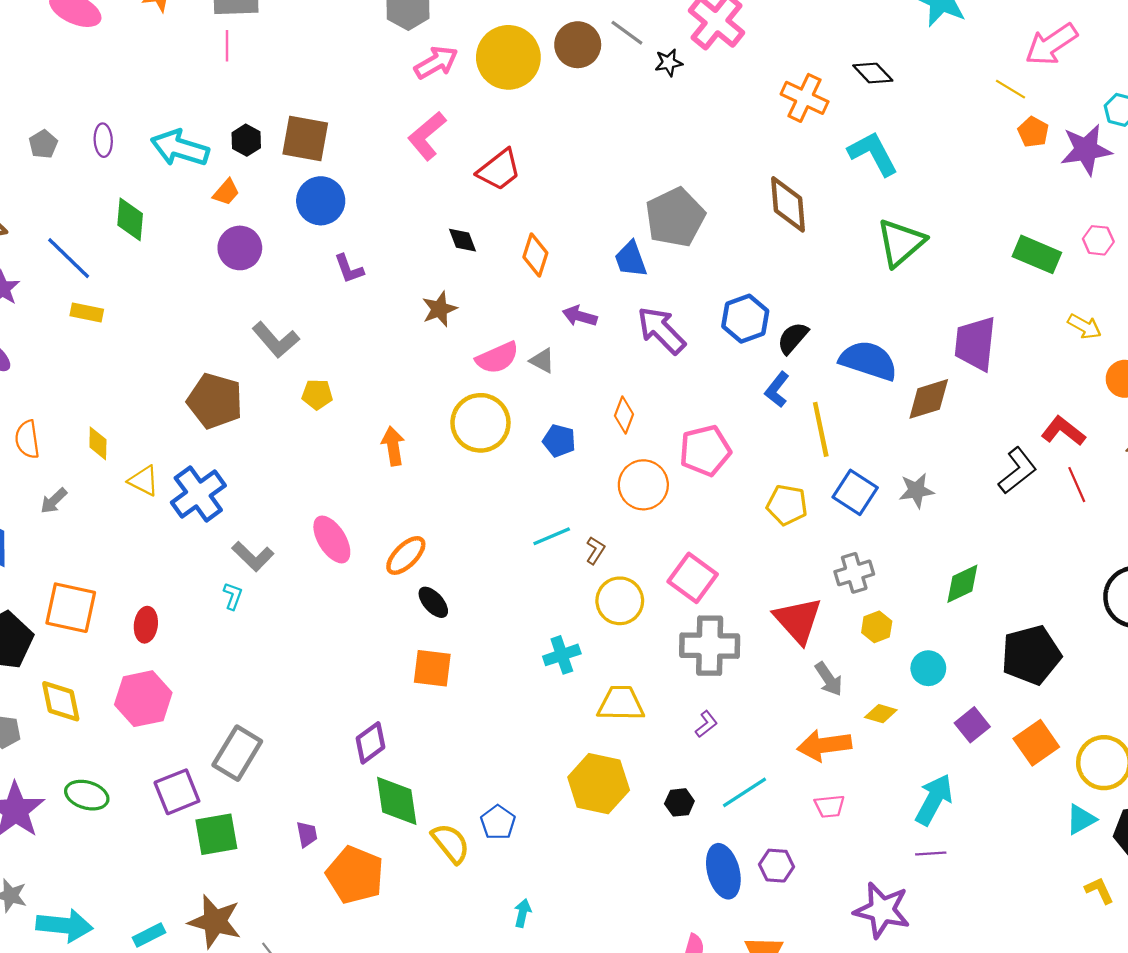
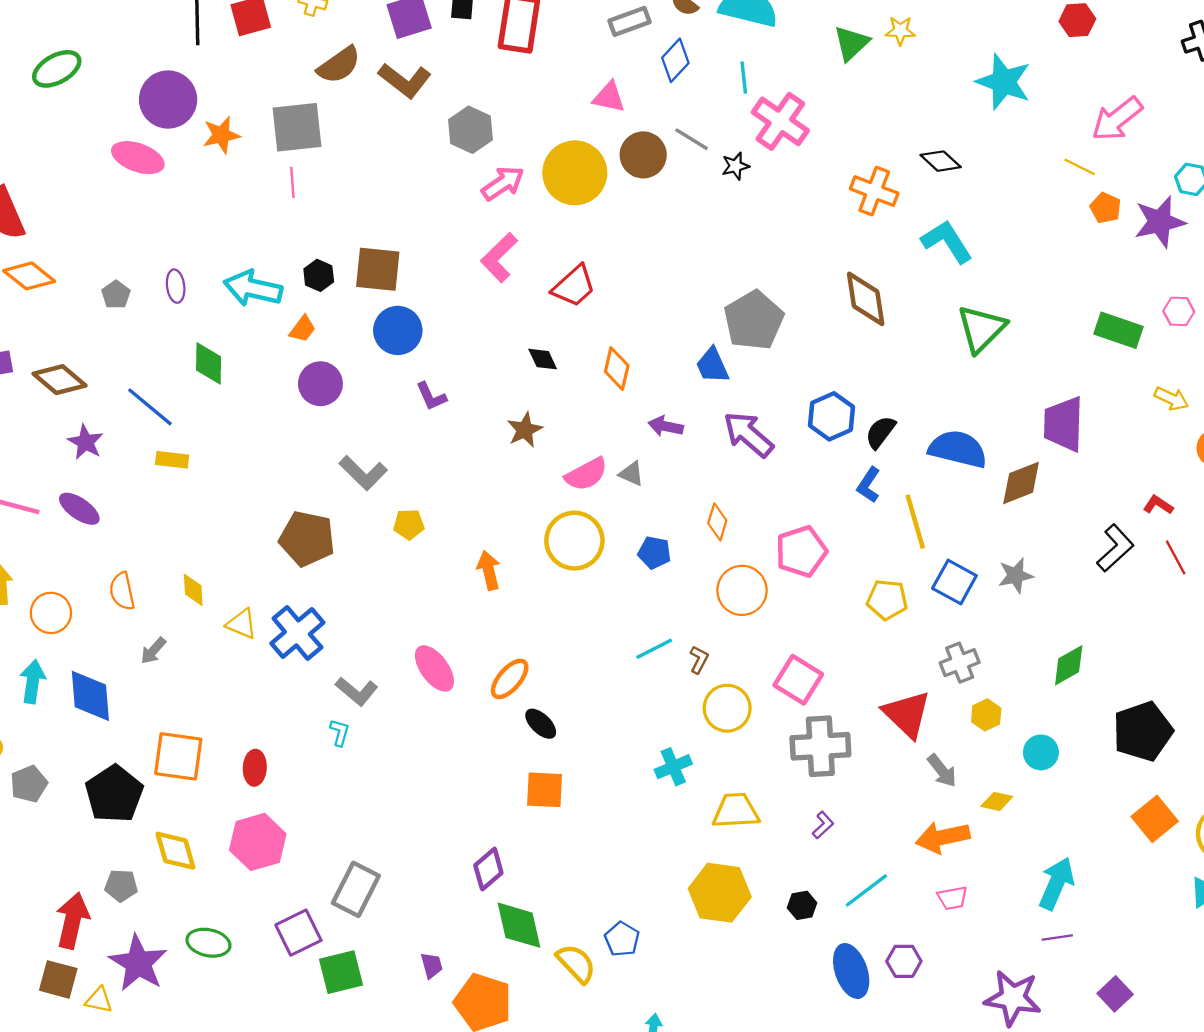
red L-shape: (1063, 431) -> (1158, 505), size x0.7
purple square: (972, 725) -> (1115, 994), moved

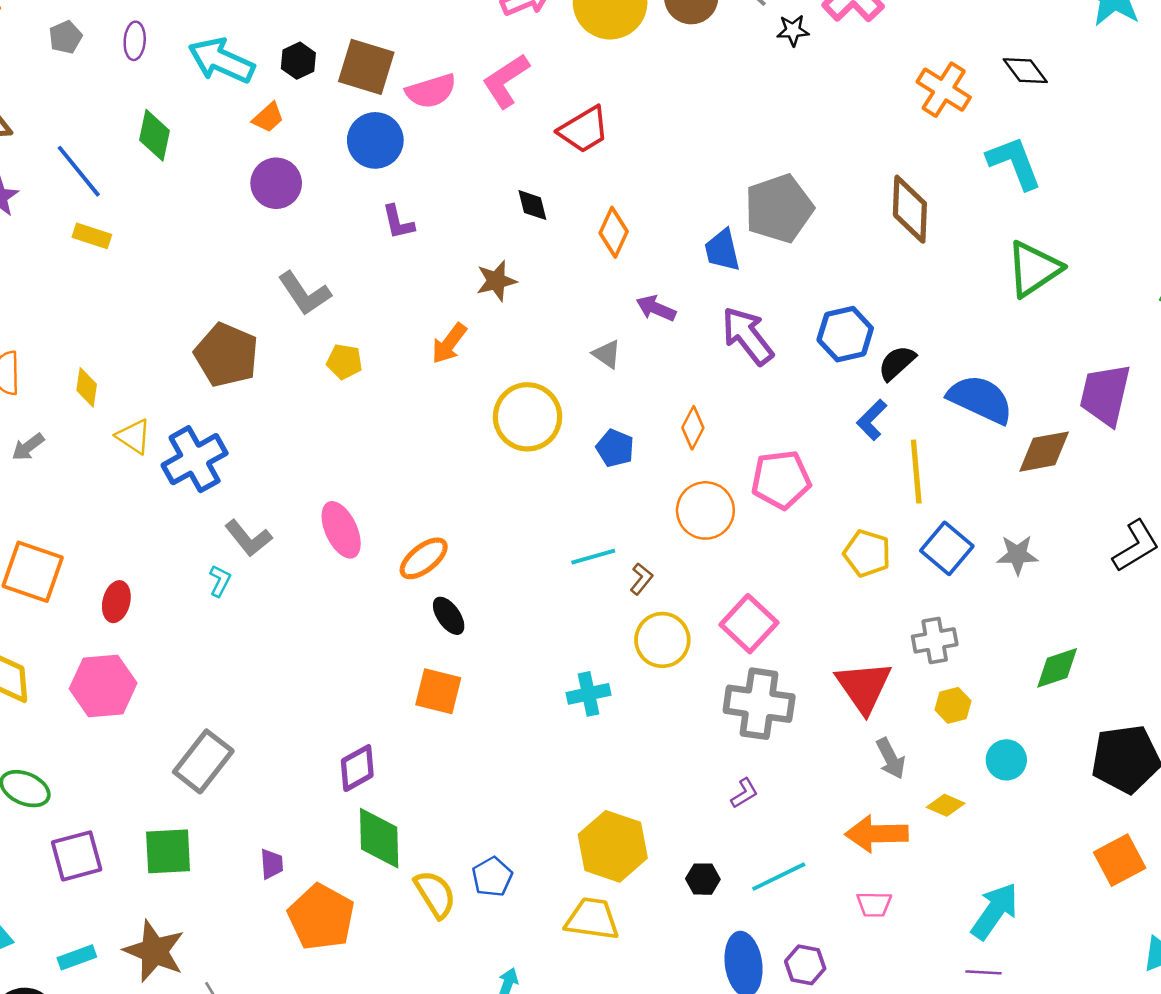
pink semicircle: (586, 474) -> (431, 91), moved
orange arrow: (489, 570) -> (449, 343), moved, turned -141
yellow trapezoid: (736, 811) -> (592, 919), moved
purple square: (298, 933) -> (77, 856), moved

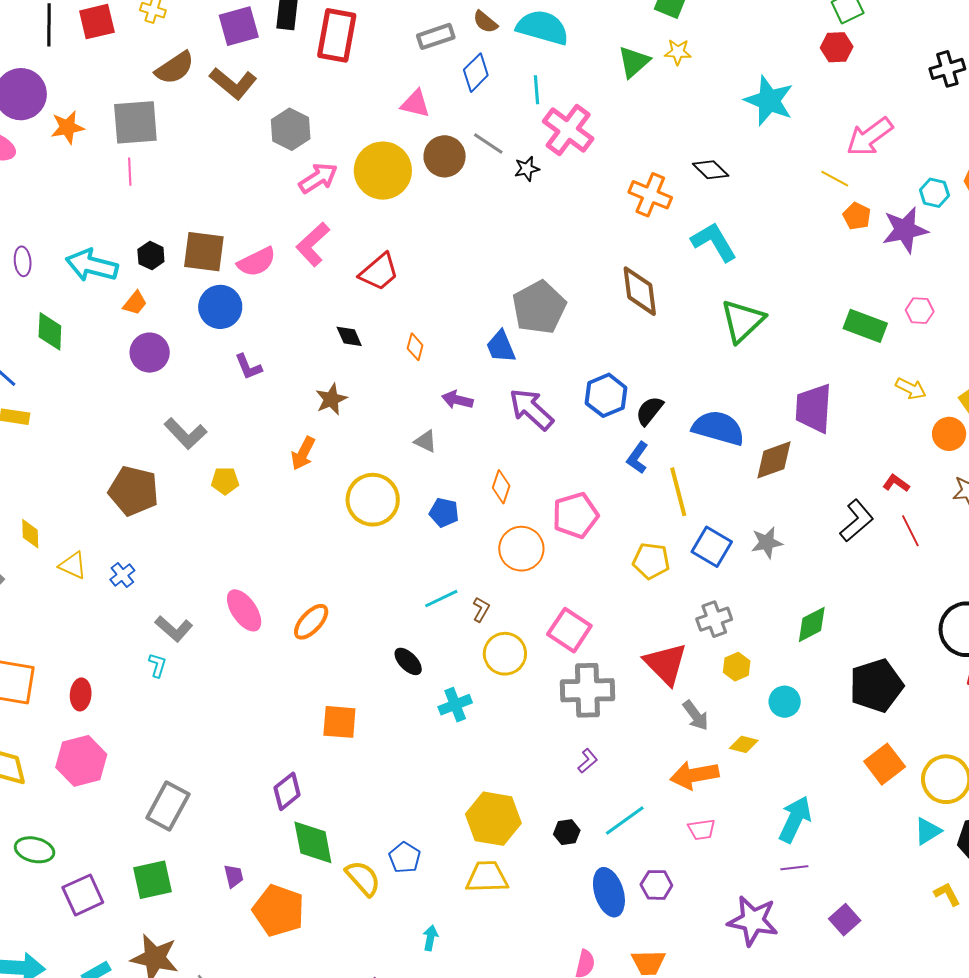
orange diamond: (614, 232) -> (415, 347), size x0.7
blue cross: (195, 459) -> (122, 575), size x0.5
black ellipse: (449, 616) -> (408, 661), moved

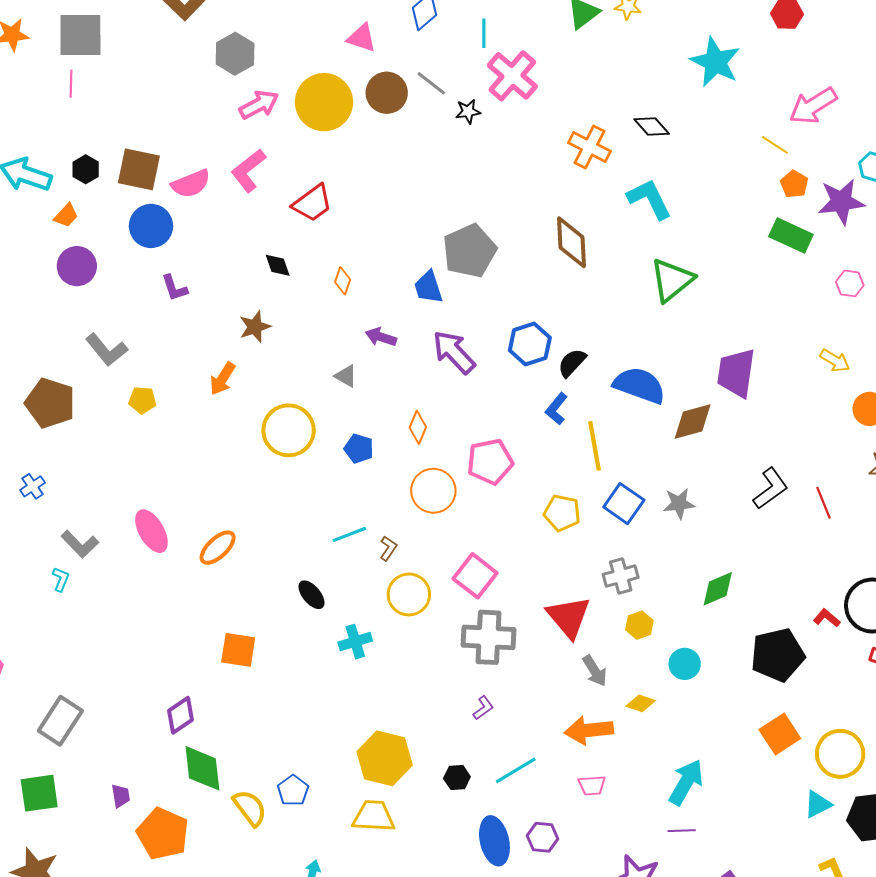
green rectangle: (865, 326) -> (791, 235), moved
red L-shape: (896, 483) -> (827, 618), moved

